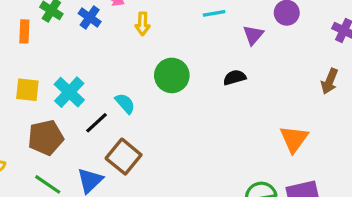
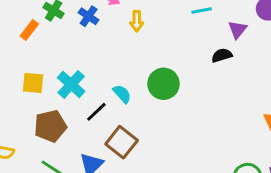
orange rectangle: (24, 31) -> (29, 30), turned 36
green circle: (172, 75) -> (163, 84), moved
black semicircle: (235, 77) -> (222, 55), moved

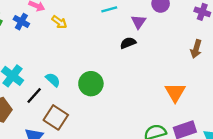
yellow arrow: (137, 21) -> (59, 22), turned -49
green circle: (163, 84) -> (91, 84), moved

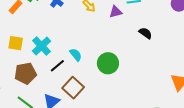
purple triangle: (138, 22) -> (116, 12), moved, turned 32
black semicircle: (128, 43) -> (145, 33), turned 48

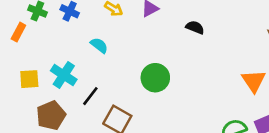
cyan semicircle: (76, 55) -> (99, 45), moved

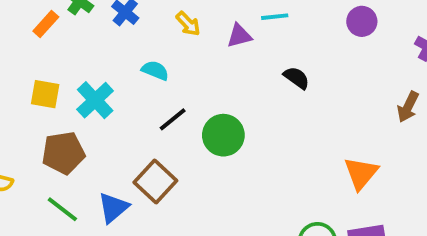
cyan semicircle: (99, 45) -> (155, 70), turned -30
black line: (90, 96) -> (173, 119), moved

